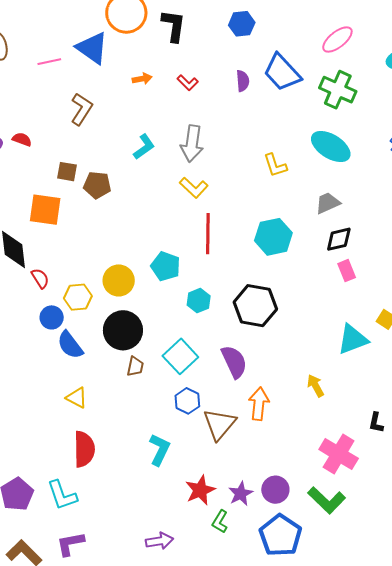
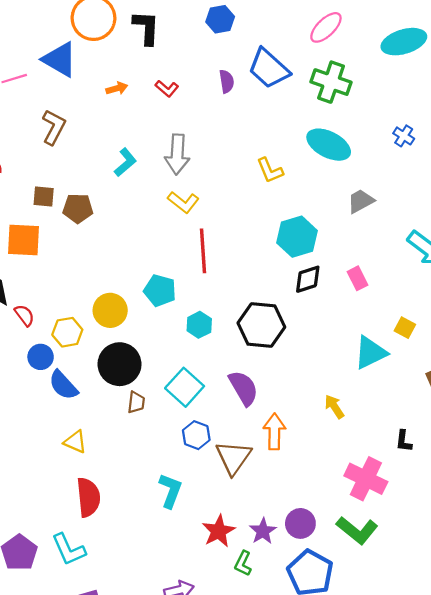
gray trapezoid: (328, 203) -> (361, 201), moved
cyan hexagon: (273, 237) -> (297, 237), moved
black diamond: (339, 239) -> (308, 279), moved

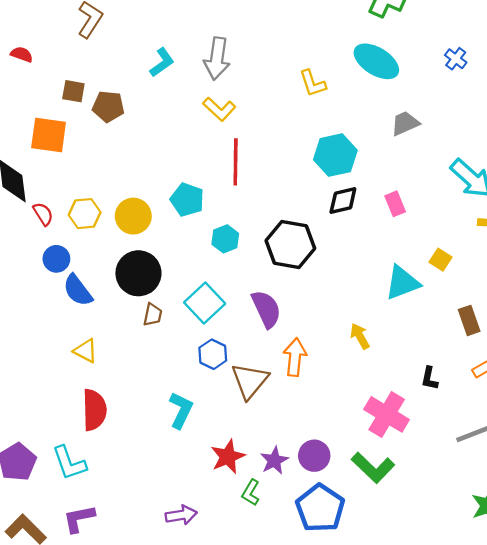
yellow hexagon: (67, 332) -> (85, 214), moved

